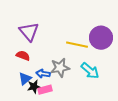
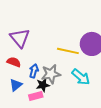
blue arrow: (43, 74) -> (34, 71), moved, turned 96
black star: (34, 87) -> (43, 85), moved

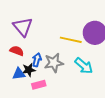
blue triangle: (16, 85) -> (19, 74), turned 32
black star: (43, 85) -> (29, 70), moved

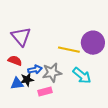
blue arrow: (37, 60) -> (35, 70), turned 64
pink rectangle: (39, 85) -> (45, 92), moved

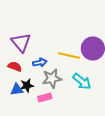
blue arrow: (35, 70) -> (40, 62), moved

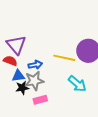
red semicircle: (15, 66) -> (10, 61), moved
gray star: (52, 78) -> (34, 81), moved
blue triangle: (17, 90) -> (18, 76), moved

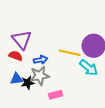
blue triangle: (18, 76) -> (17, 79), moved
cyan arrow: (77, 84) -> (89, 68), moved
pink rectangle: (40, 100) -> (56, 95), moved

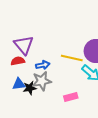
red semicircle: (16, 56) -> (18, 61), turned -32
pink rectangle: (56, 95) -> (71, 97), moved

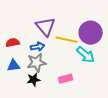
purple triangle: (24, 45) -> (46, 27), moved
black star: (30, 88) -> (34, 80), moved

